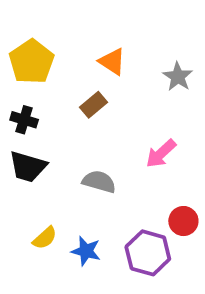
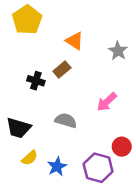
yellow pentagon: (32, 62) -> (27, 20), moved
black cross: (24, 120) -> (36, 81), moved
black trapezoid: (28, 167) -> (18, 128), moved
blue star: (86, 251) -> (57, 167), turned 30

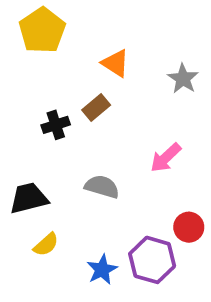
black cross: (36, 81) -> (56, 125), turned -35
black trapezoid: (18, 128) -> (29, 198), turned 150
blue star: (57, 167) -> (102, 270), moved

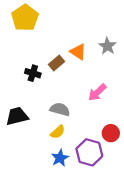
orange triangle: (115, 63) -> (78, 52), moved
black cross: (56, 125) -> (33, 73), turned 35
yellow semicircle: (46, 244) -> (58, 132), moved

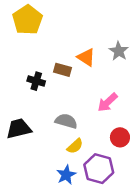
brown rectangle: (57, 63) -> (62, 70), turned 56
yellow semicircle: (58, 132) -> (75, 146), moved
red circle: (111, 133) -> (120, 137), moved

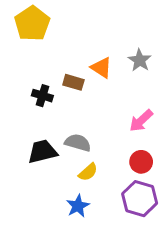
pink arrow: (107, 102) -> (141, 121), moved
black trapezoid: (19, 129) -> (42, 152), moved
purple hexagon: (99, 169) -> (140, 199), moved

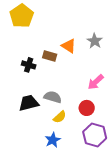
red circle: (141, 162) -> (87, 108), moved

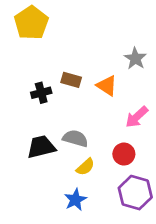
orange triangle: (69, 46) -> (107, 86), moved
black cross: (29, 65) -> (41, 93), turned -32

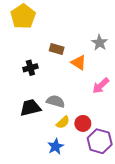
brown rectangle: (71, 80) -> (57, 49), moved
red circle: (124, 154) -> (83, 123), moved

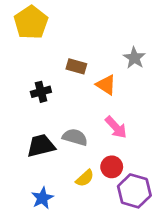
pink arrow: (101, 86) -> (116, 127), moved, turned -90
yellow semicircle: (63, 122) -> (85, 178), moved
blue star: (56, 146) -> (42, 198), moved

